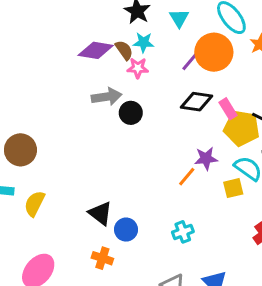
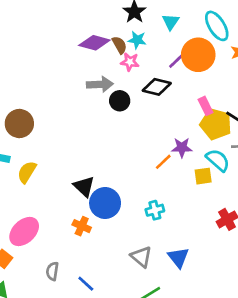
black diamond: (196, 102) -> (157, 87), moved
blue circle: (126, 230) -> (105, 203), size x1.5

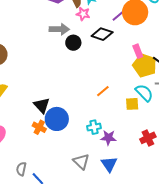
purple star: (182, 148) -> (108, 138), moved
orange cross: (82, 226) -> (39, 127), moved
gray semicircle: (52, 271) -> (21, 169), moved

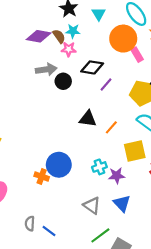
purple line: (118, 16) -> (106, 85), moved
pink rectangle: (138, 51) -> (137, 55), moved
orange line: (103, 91) -> (111, 127), moved
yellow square: (132, 104) -> (135, 151), moved, size x1.5
black triangle: (42, 105) -> (88, 119), moved, turned -30

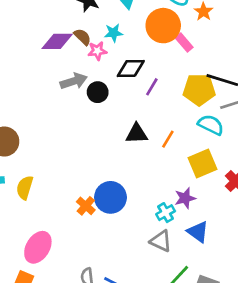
cyan star: (73, 31) -> (113, 33), moved
cyan cross: (99, 167) -> (166, 213), moved
orange cross: (42, 176) -> (86, 206), moved, turned 32

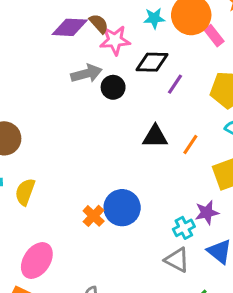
cyan star: (113, 33) -> (154, 18), moved
pink star: (97, 51) -> (115, 40), size x1.4

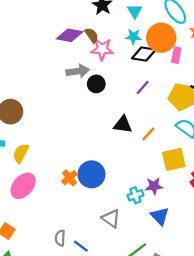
pink rectangle: (214, 36) -> (176, 55), turned 42
black diamond: (152, 62) -> (144, 54), moved
pink ellipse: (37, 260) -> (23, 186), moved
gray triangle: (177, 260) -> (111, 218), moved

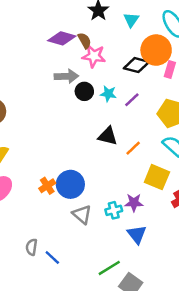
cyan star: (133, 37) -> (108, 94), moved
yellow square: (174, 159) -> (157, 177), turned 30
gray triangle: (111, 218) -> (82, 214), moved

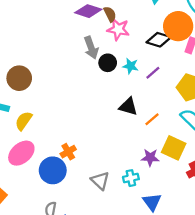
gray arrow: (66, 76) -> (91, 48), turned 70
blue circle: (70, 184) -> (53, 170), moved
purple star: (134, 203) -> (150, 157), moved

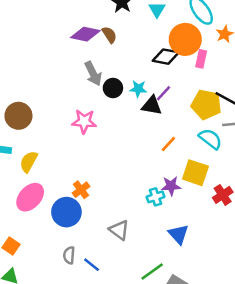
pink star: (118, 29) -> (84, 121), moved
black triangle: (128, 107) -> (152, 106), moved
cyan cross: (131, 178) -> (156, 197), moved
gray triangle: (100, 181) -> (119, 230), moved

